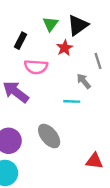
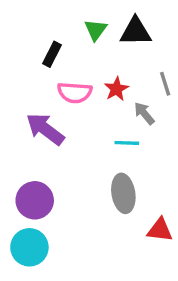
black triangle: (78, 25) -> (136, 32), turned 35
red star: (65, 48) -> (116, 89), moved
gray ellipse: (49, 136) -> (123, 193), moved, turned 30

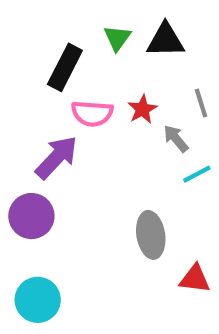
black rectangle: (52, 54) -> (65, 67), size x1.5
purple arrow: (45, 129) -> (57, 157), turned 96
cyan line: (127, 143) -> (197, 174), moved, turned -30
purple circle: (35, 200) -> (31, 216), moved

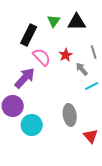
pink semicircle: (92, 113) -> (42, 57), turned -138
red triangle: (195, 279) -> (91, 136), turned 42
cyan circle: (38, 300) -> (32, 125), moved

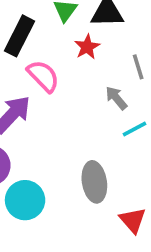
red star: (66, 55) -> (87, 47), moved

